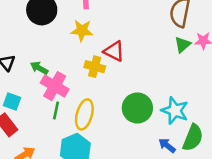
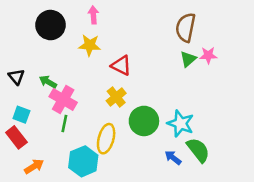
yellow cross: (95, 67) -> (116, 97), moved, turned 36
yellow ellipse: (84, 114) -> (106, 139), moved
green semicircle: (193, 138) -> (198, 150), turned -60

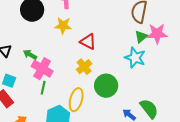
pink star: (208, 55) -> (157, 34), size x1.5
cyan star: (181, 123) -> (135, 58), moved

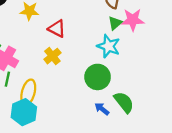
green circle: (106, 86) -> (98, 77), moved
yellow ellipse: (76, 100) -> (28, 92), moved

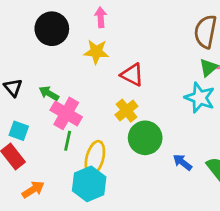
green circle: (98, 77) -> (145, 138), moved
blue arrow: (102, 109) -> (182, 162), moved

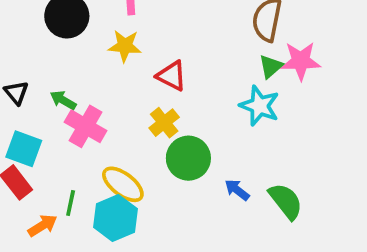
cyan square: (19, 131) -> (24, 149), size x1.4
green line: (68, 141) -> (71, 203), moved
yellow ellipse: (95, 158) -> (123, 184), turned -68

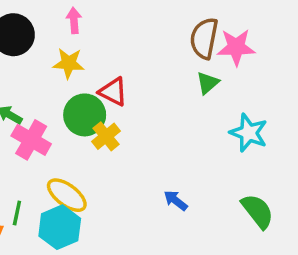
pink star: (301, 61) -> (236, 47), moved
cyan star: (260, 106) -> (249, 133), moved
green circle: (188, 158) -> (85, 115), moved
green semicircle: (286, 201) -> (258, 211), moved

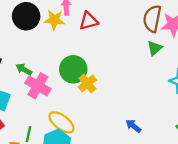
yellow star: (69, 63) -> (54, 20), moved
red triangle: (113, 92) -> (89, 21), moved, turned -42

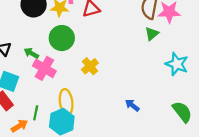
green circle: (73, 69) -> (62, 38), moved
yellow ellipse: (61, 122) -> (66, 102), turned 45

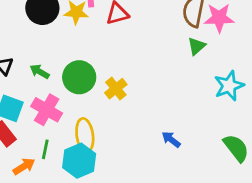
green circle: (62, 38) -> (79, 77), moved
cyan star: (177, 64) -> (229, 86), turned 30
pink cross: (44, 68) -> (47, 110), moved

